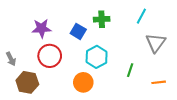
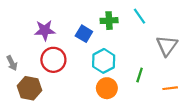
cyan line: (141, 16) -> (140, 16), moved, turned -63
orange circle: (83, 82) -> (107, 88), moved

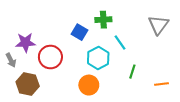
cyan line: (140, 16) -> (120, 42), moved
purple star: (45, 30) -> (25, 42), moved
gray triangle: (167, 46) -> (158, 25), moved
orange circle: (107, 88) -> (89, 85), moved

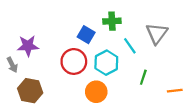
gray triangle: (158, 25) -> (157, 33), moved
red circle: (50, 57) -> (74, 61), moved

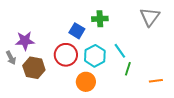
gray triangle: (157, 33) -> (150, 17), moved
cyan line: (130, 46) -> (120, 51), moved
brown hexagon: (30, 91) -> (34, 68), moved

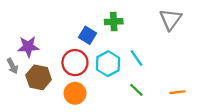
green line: (128, 69) -> (136, 90), moved, turned -64
orange circle: (86, 82) -> (75, 93), moved

